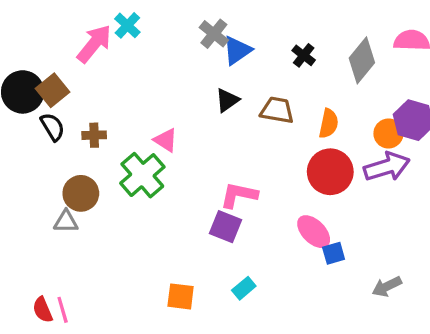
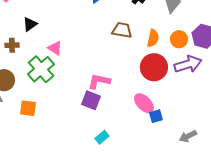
black triangle: (227, 100) -> (30, 24), moved
orange circle: (388, 134) -> (179, 39), moved
orange square: (181, 296) -> (28, 108), moved

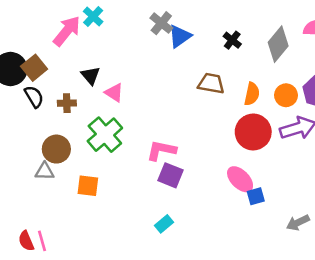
black triangle: (30, 24) -> (90, 76), turned -35
pink triangle: (55, 48) -> (114, 93), moved
pink L-shape: (99, 81) -> (161, 150), moved
cyan rectangle: (102, 137) -> (164, 224), moved

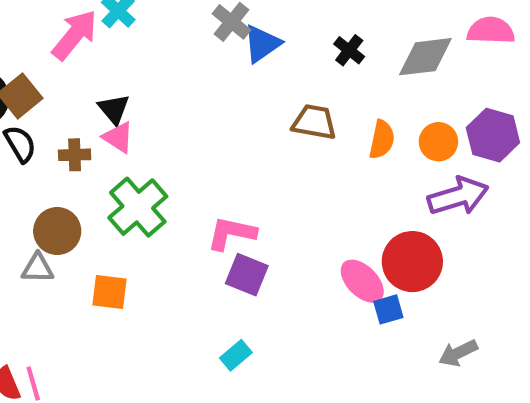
gray diamond: (278, 44) -> (425, 57), turned 44
pink triangle: (114, 93) -> (118, 137), moved
red circle: (253, 132) -> (412, 262), moved

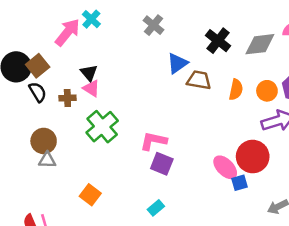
blue triangle: (262, 44) -> (177, 63), moved
black cross: (349, 50) -> (218, 41), size x1.5
brown circle: (57, 231) -> (44, 141), moved
orange square: (109, 292) -> (90, 195), moved, turned 30

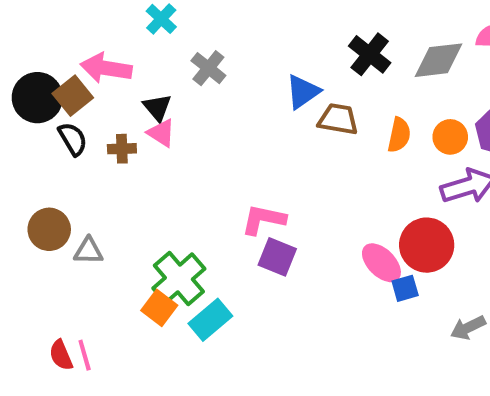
gray cross: (153, 25) -> (208, 68), moved
pink arrow: (67, 32) -> (106, 68), moved, turned -120
green cross: (102, 127) -> (179, 278), moved
brown circle: (44, 141) -> (49, 229), moved
cyan rectangle: (156, 208) -> (210, 320), moved, size x1.5

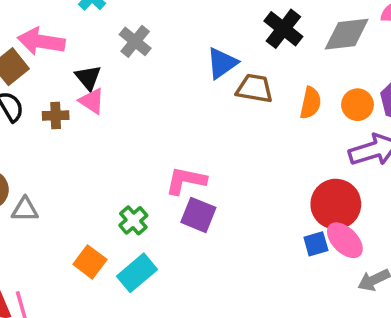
pink ellipse: (381, 263) -> (345, 240), moved
green cross: (179, 278) -> (133, 220), moved, size x0.6

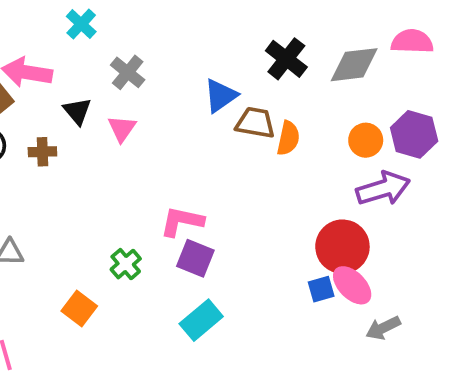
pink triangle: (92, 101) -> (122, 129), moved, turned 32
orange semicircle: (311, 103) -> (288, 138), moved
cyan rectangle: (137, 273) -> (201, 320), moved

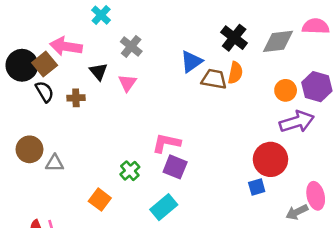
orange semicircle: (288, 138) -> (235, 73), moved
pink ellipse: (352, 285) -> (316, 196), moved, turned 32
cyan rectangle: (201, 320) -> (164, 207), moved

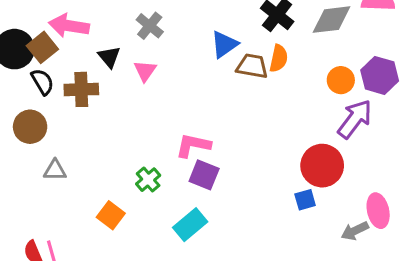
brown cross: (76, 98) -> (81, 89), size x1.5
purple arrow: (297, 122) -> (355, 119), turned -36
brown circle: (29, 149) -> (30, 127), moved

